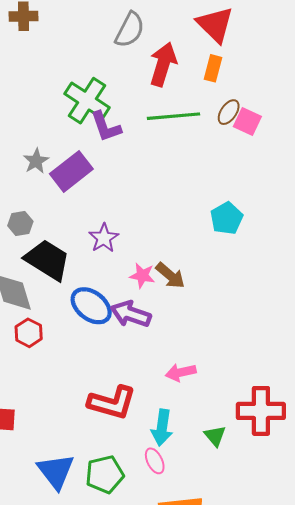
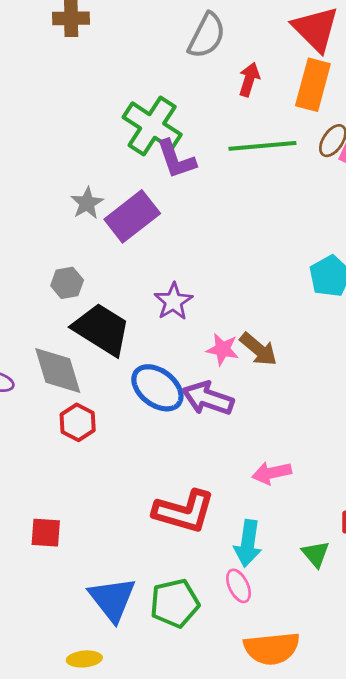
red arrow: (163, 64) -> (249, 79), size x0.6
orange rectangle: (213, 68) -> (313, 85), size x1.5

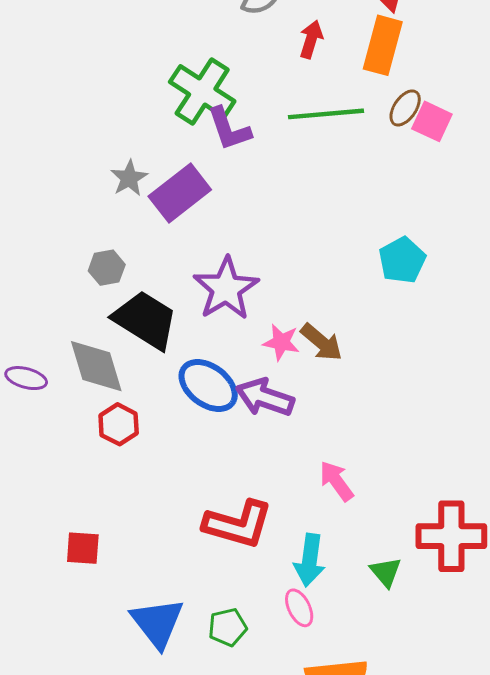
purple star: (173, 301) -> (226, 289), size x1.5
pink arrow: (272, 473) -> (336, 481), turned 66
green pentagon: (175, 603) -> (228, 627), size x0.7

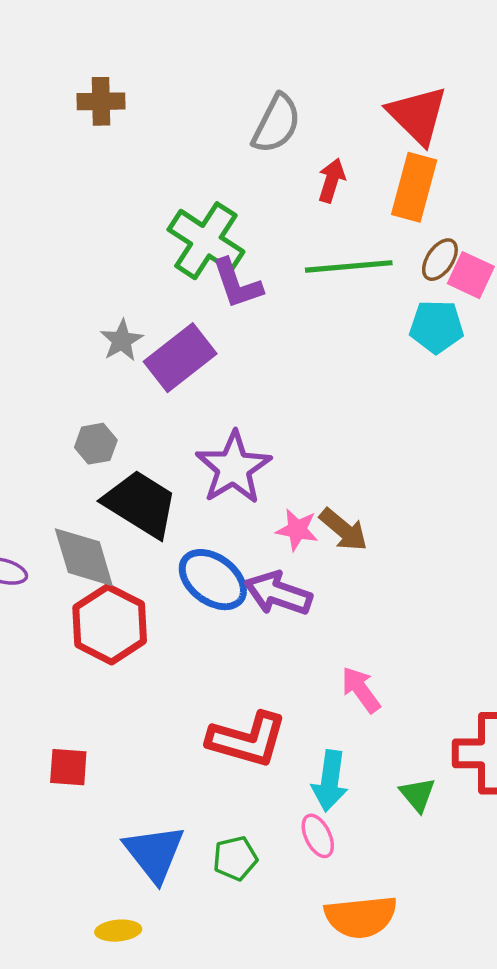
cyan pentagon: (402, 260) -> (436, 327), moved, turned 30
red hexagon: (119, 424) -> (110, 624), size x1.6

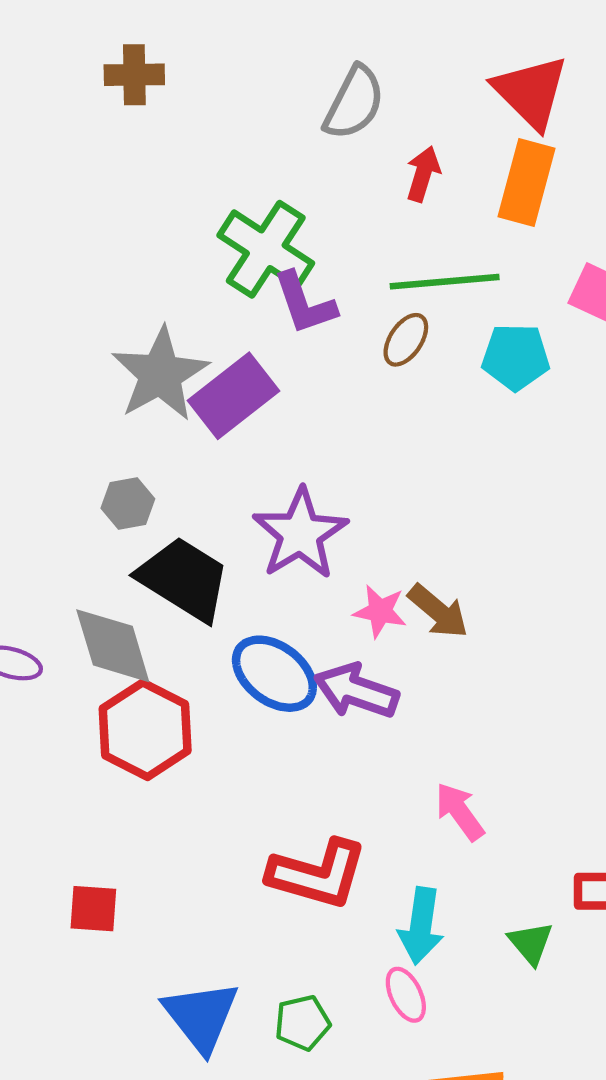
brown ellipse: (440, 260) -> (406, 340), moved
cyan pentagon: (436, 327) -> (516, 357), moved
gray star: (122, 340) -> (160, 374), size x1.8

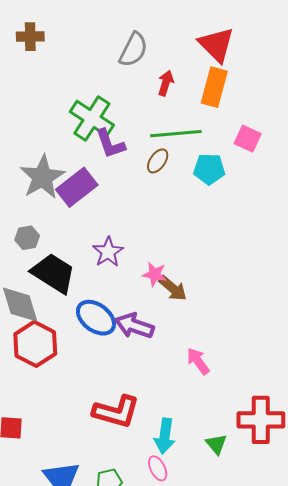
purple star: (300, 534) -> (108, 252), size x0.7
pink star: (380, 611) -> (155, 274), moved
pink arrow: (460, 812) -> (198, 361), moved

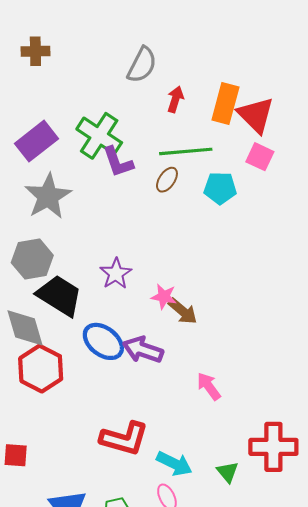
red triangle: (216, 45) -> (256, 115), moved
purple rectangle: (77, 187) -> (37, 141), moved
gray hexagon: (27, 238) -> (32, 259), size x1.6
cyan arrow: (165, 436) -> (174, 464), turned -72

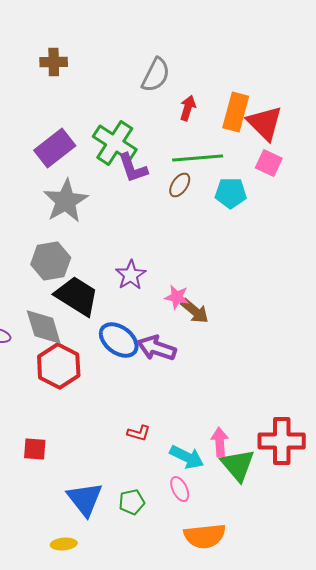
pink arrow: (209, 386) -> (220, 442), moved, turned 32
red L-shape: (124, 439) -> (139, 433), size x0.5
green triangle: (228, 472) -> (238, 465), size x1.6

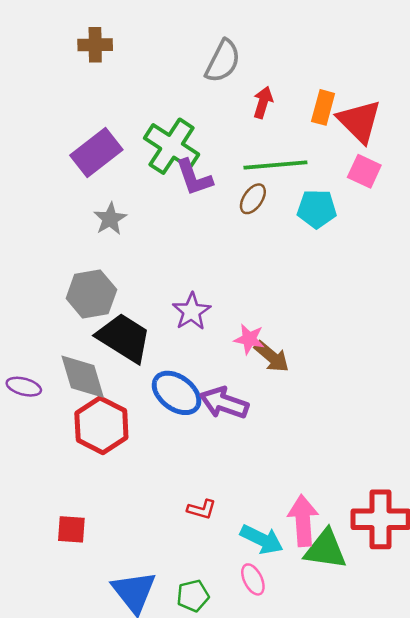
orange rectangle: (236, 112) -> (323, 107), size x0.7
gray star: (66, 201) -> (110, 219), size x0.6
pink arrow: (220, 442) -> (303, 521), size x1.4
green triangle: (238, 465) -> (326, 549), turned -42

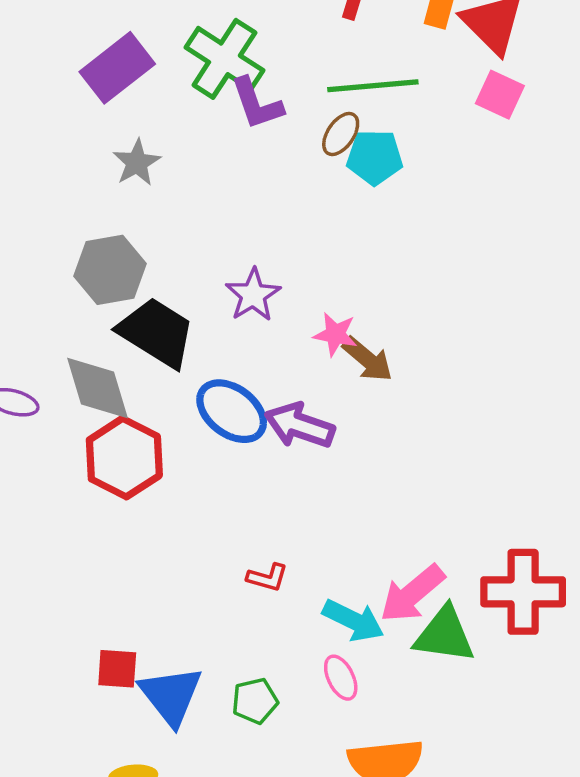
cyan pentagon: (317, 209) -> (375, 157), moved
pink arrow: (303, 521) -> (412, 594), turned -126
red square: (71, 529) -> (117, 669), moved

